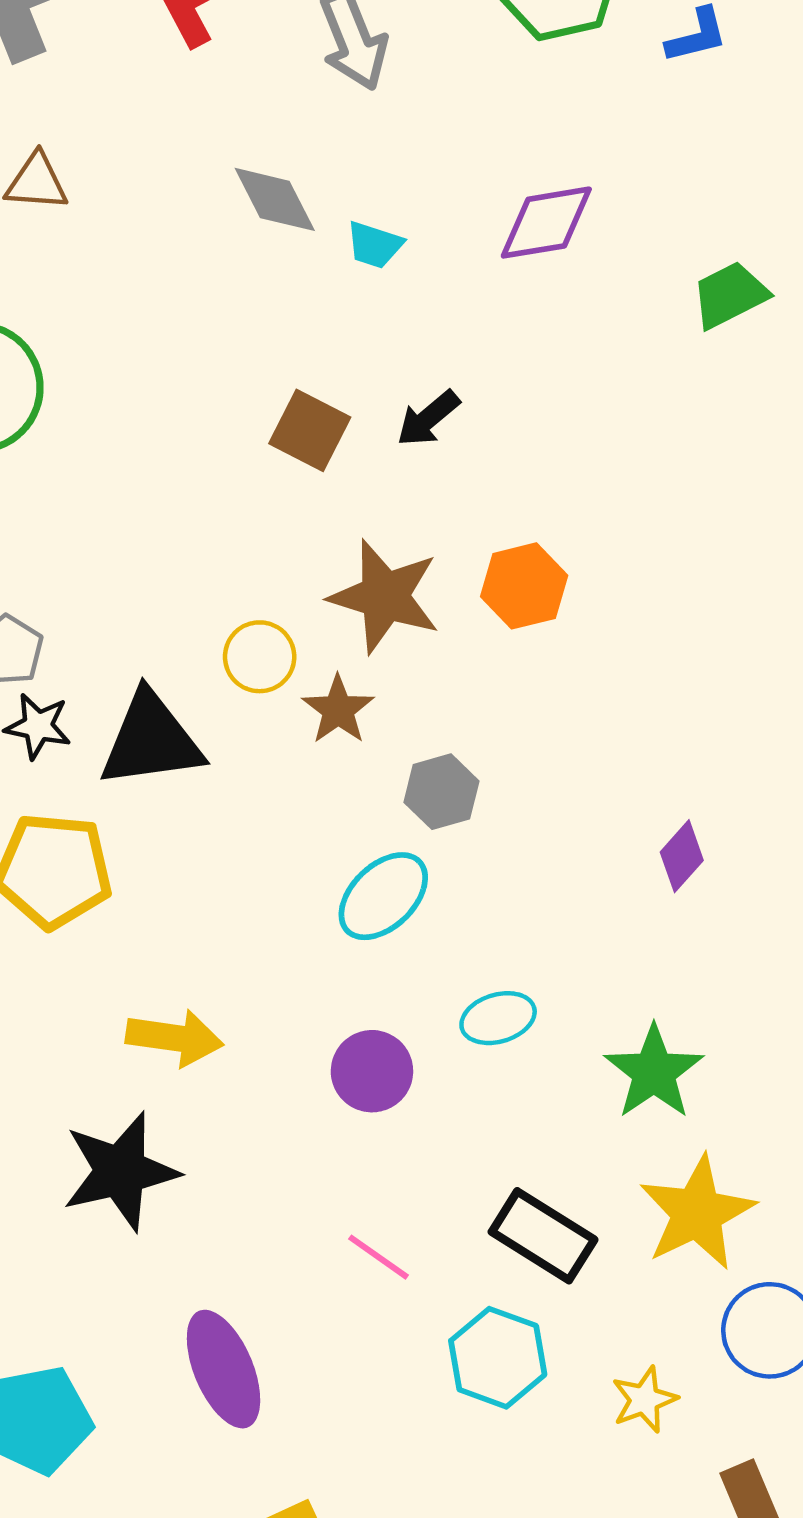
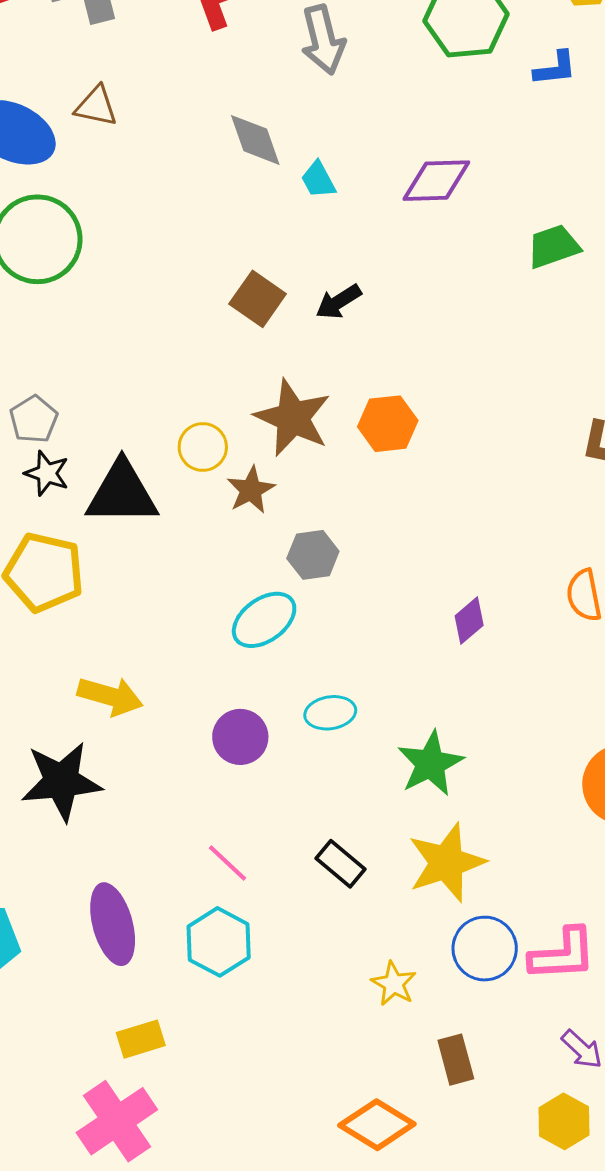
cyan trapezoid: (374, 245) -> (318, 180), turned 36
black rectangle: (543, 1236) -> (341, 864), size x0.7
cyan hexagon: (498, 1358) -> (219, 942), moved
yellow star: (644, 1400) -> (394, 984), turned -30

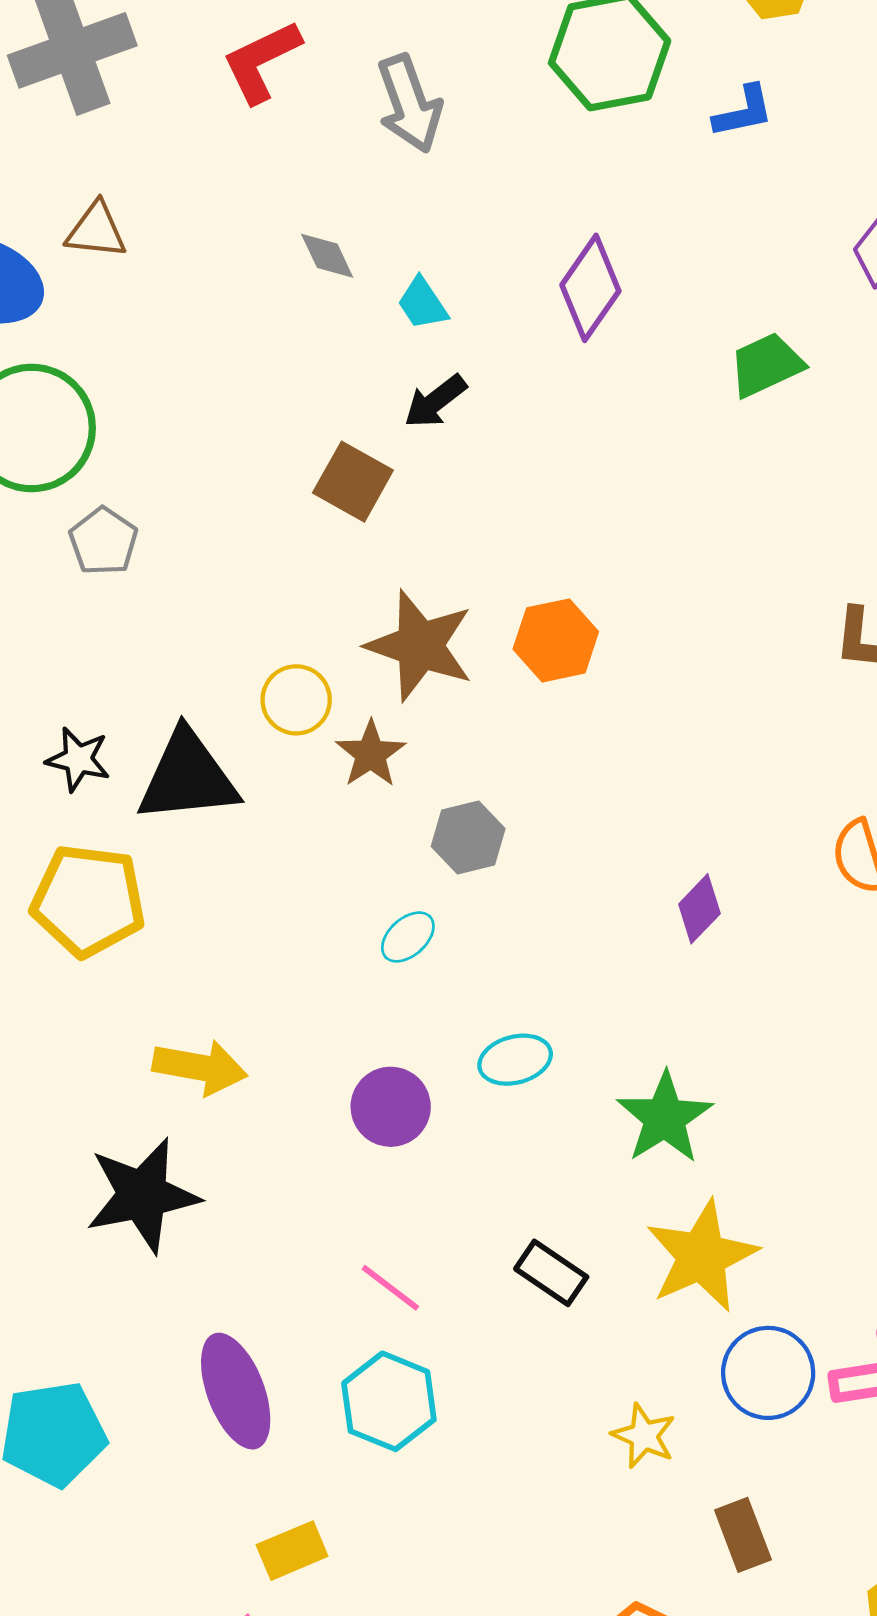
gray diamond: (255, 140) -> (327, 256), size x0.7
purple diamond: (436, 181) -> (590, 288), turned -48
black arrow: (339, 302) -> (435, 401), moved
gray pentagon: (34, 419) -> (103, 541), moved
cyan ellipse: (264, 620) -> (408, 937), size x0.6

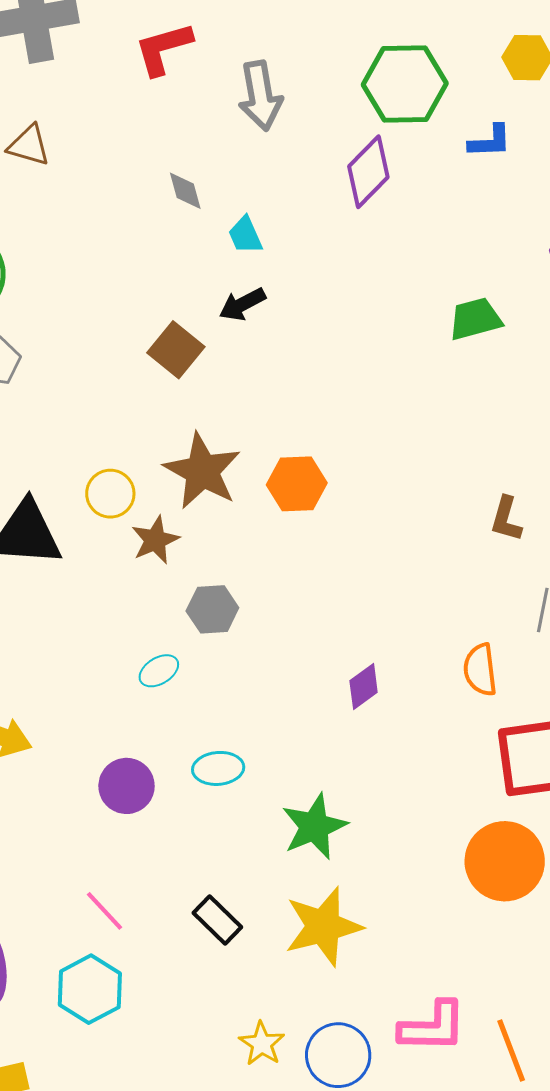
purple diamond: (590, 288) -> (368, 172), moved
blue circle: (768, 1373) -> (338, 1055), moved

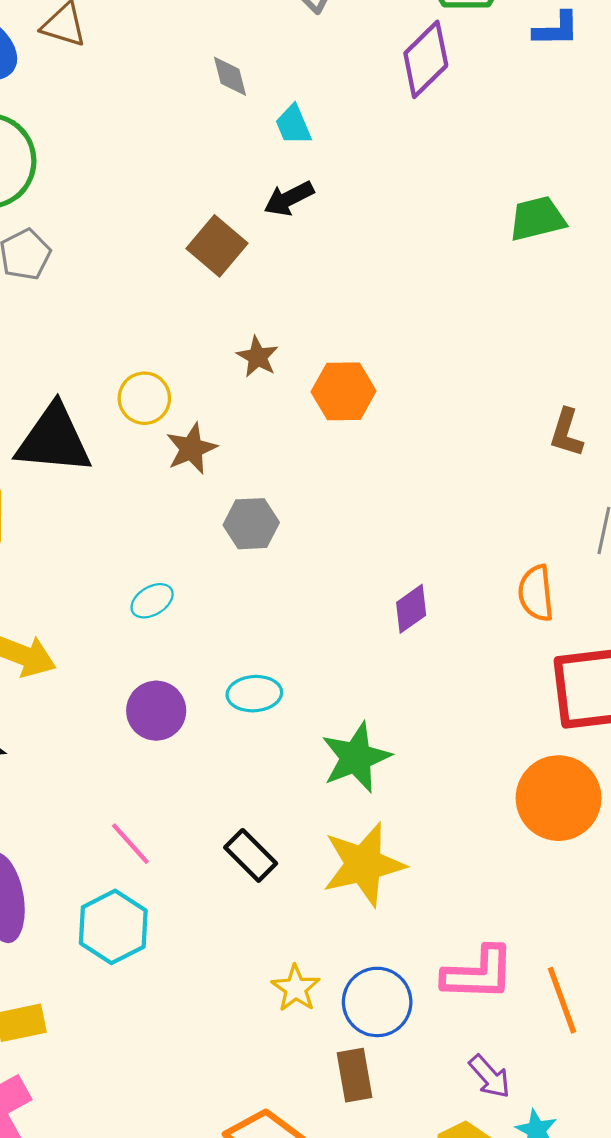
brown star: (202, 471) -> (258, 357), moved, size x0.5
cyan ellipse: (159, 671) -> (152, 601), moved

